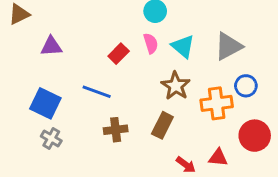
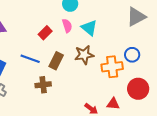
gray triangle: (228, 46) -> (136, 17), moved
brown star: (176, 86) -> (84, 55), turned 30
brown rectangle: (162, 125) -> (56, 61), moved

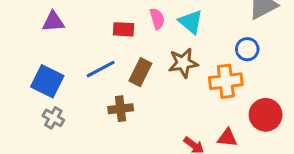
red rectangle: (45, 33) -> (124, 29), turned 48
blue circle: (132, 55) -> (247, 49), moved
blue line: (30, 59) -> (101, 69), turned -48

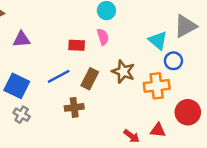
cyan triangle: (191, 22) -> (158, 40), moved
brown star: (183, 63) -> (123, 72), turned 30

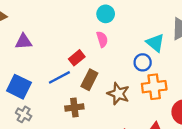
red rectangle: (77, 45) -> (77, 58), moved, turned -42
blue circle: (173, 61) -> (143, 62), moved
brown star: (123, 72) -> (118, 94), moved

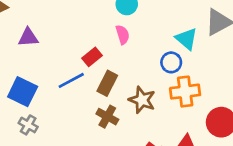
brown cross: (74, 107) -> (107, 117), moved, turned 36

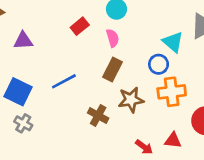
red rectangle: (92, 57) -> (80, 26), moved
brown rectangle: (107, 83) -> (113, 69), moved
brown star: (142, 100) -> (131, 100), turned -30

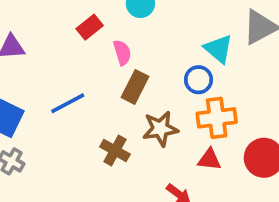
pink semicircle: (113, 38) -> (122, 52), moved
red triangle: (173, 140) -> (209, 160), moved

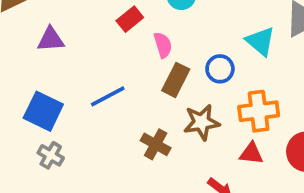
blue circle: (198, 80) -> (220, 69), moved

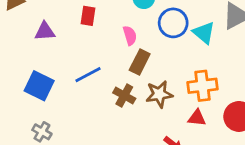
red rectangle: (130, 19) -> (88, 16), moved, turned -42
blue circle: (220, 69) -> (173, 23), moved, size x1.4
brown cross: (156, 144) -> (124, 96), moved
gray cross: (51, 155) -> (42, 132), moved

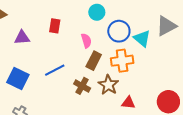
orange cross: (202, 86) -> (122, 61), moved
brown star: (159, 94) -> (108, 85), turned -30
red triangle: (197, 118) -> (128, 103), moved

